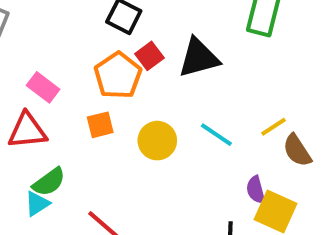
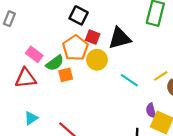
red square: (149, 56) -> (93, 37), turned -32
yellow circle: (157, 141) -> (97, 60), moved
green semicircle: (49, 182) -> (55, 63), moved

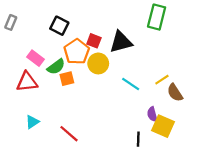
black square: (79, 15) -> (59, 26), moved

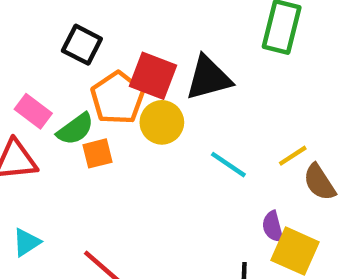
red square: (94, 41) -> (153, 76), size x1.5

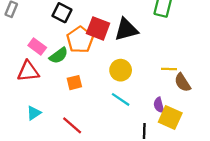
yellow circle: (162, 122) -> (121, 70), moved
orange square: (98, 153) -> (74, 83), moved
yellow line: (293, 156) -> (169, 69), turned 35
cyan line: (228, 165) -> (121, 99), moved

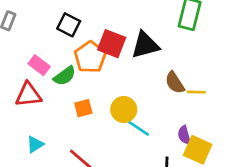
yellow circle: (121, 70) -> (124, 109), moved
brown semicircle: (183, 83) -> (175, 83), moved

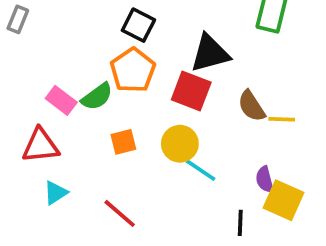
black square: (69, 25) -> (138, 25), moved
red square: (112, 44) -> (191, 91), moved
pink rectangle: (39, 65) -> (61, 100), moved
red triangle: (28, 95) -> (40, 146), moved

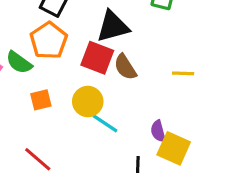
green semicircle: (97, 97) -> (19, 62), turned 72
brown semicircle: (251, 106) -> (125, 67), moved
yellow line: (282, 119) -> (183, 73), moved

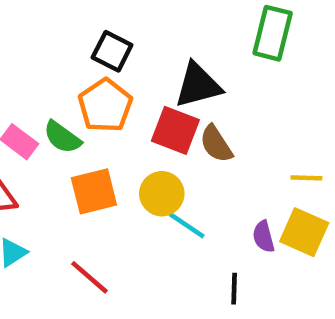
yellow line: (183, 73) -> (306, 178), moved
orange square: (41, 100) -> (94, 191), size x1.5
yellow square: (174, 148) -> (304, 232), moved

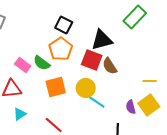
green rectangle: (273, 33) -> (135, 17), turned 30
yellow square: (304, 232) -> (149, 105), turned 30

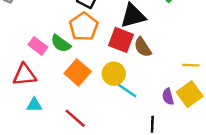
orange square: (56, 87) -> (78, 72), turned -35
cyan triangle: (20, 114) -> (34, 105), turned 32

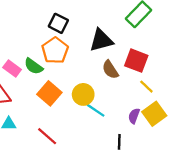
red square: (121, 40) -> (136, 61), moved
yellow line: (191, 65) -> (146, 87), moved, turned 42
purple semicircle: (168, 97) -> (134, 116), turned 35

